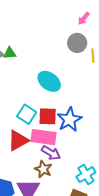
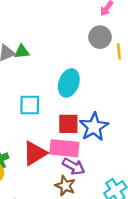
cyan ellipse: (49, 81) -> (69, 83), turned 75
cyan square: (27, 114) -> (30, 105), moved, turned -30

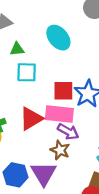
green triangle: (22, 52) -> (17, 49), moved
cyan ellipse: (69, 83) -> (58, 38), moved, turned -60

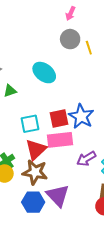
cyan square: (27, 72) -> (30, 124), moved
purple arrow: (68, 132) -> (86, 159), moved, turned 132
brown star: (60, 150) -> (35, 172), moved, size x1.4

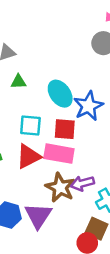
cyan ellipse: (44, 73) -> (60, 94), moved
blue star: (81, 116) -> (88, 106), moved
brown star: (35, 172) -> (60, 187), moved

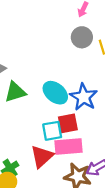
green triangle: (18, 82) -> (15, 92), size x1.5
cyan square: (30, 126) -> (52, 131), moved

